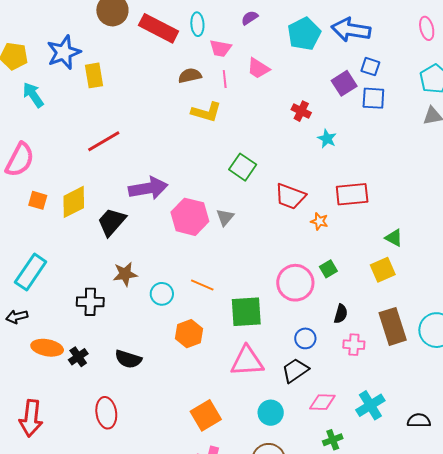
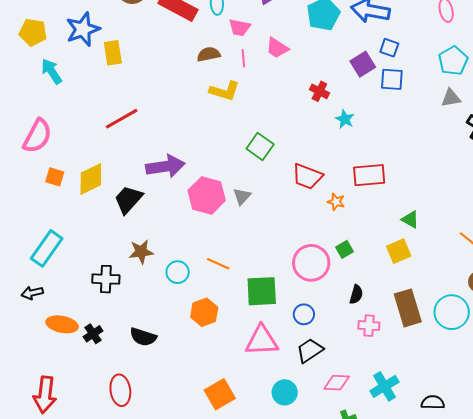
blue circle: (305, 338) -> (304, 314), moved

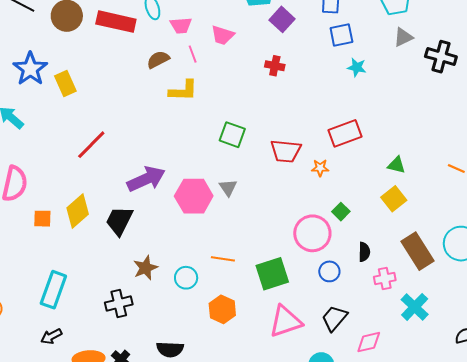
purple square: (363, 64) -> (282, 19), moved
cyan star: (345, 119) -> (357, 67), moved
blue circle: (304, 314) -> (329, 271), moved
cyan cross: (385, 386) -> (415, 307), moved

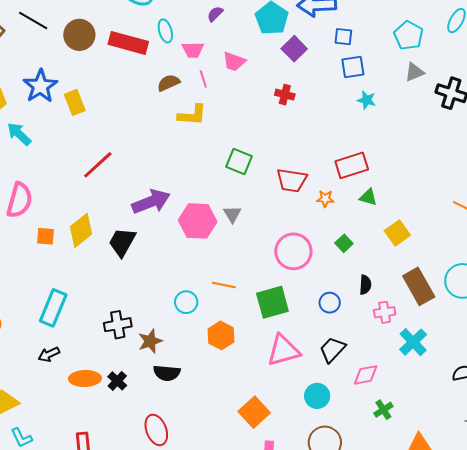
green triangle: (396, 165) -> (368, 197), moved
pink circle: (312, 233) -> (293, 251), moved
brown star: (145, 268) -> (150, 341), moved

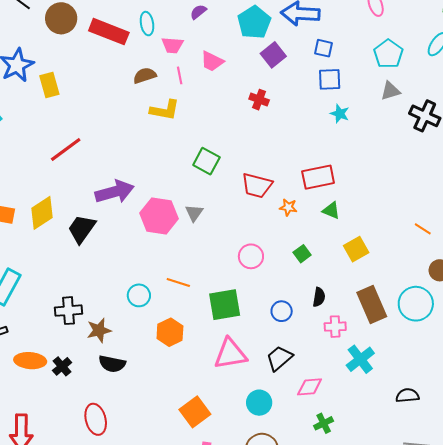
pink circle: (293, 251) -> (251, 256), size x0.7

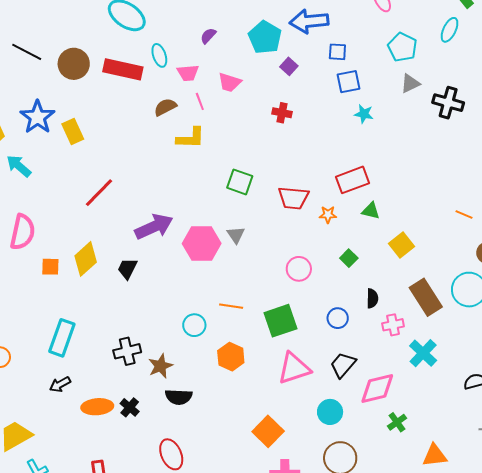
purple square: (273, 55) -> (289, 66), size x0.7
black trapezoid: (82, 229) -> (127, 269), size x0.7
pink diamond: (310, 387) -> (377, 389), size x1.4

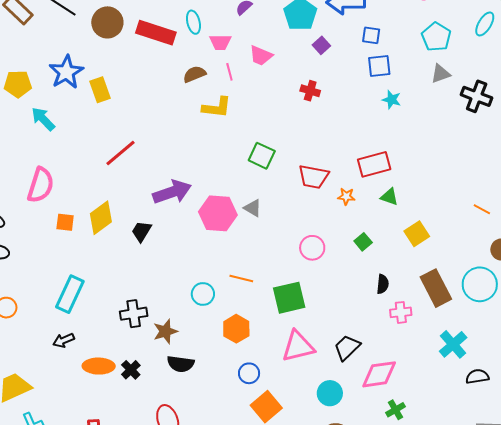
gray triangle: (236, 235) -> (253, 208), turned -30
blue circle: (338, 318) -> (249, 373), moved
cyan cross: (423, 353) -> (453, 344), moved

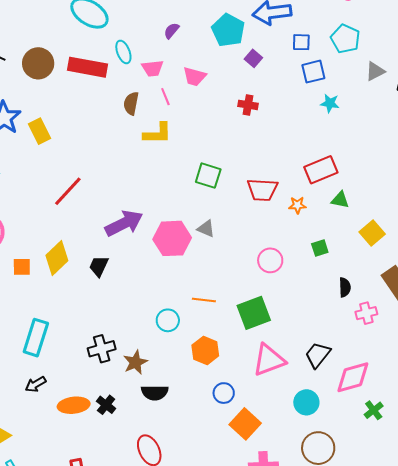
cyan pentagon: (436, 37) -> (345, 39), moved
brown semicircle: (194, 74) -> (131, 103), turned -50
green square: (363, 242) -> (320, 248), turned 30

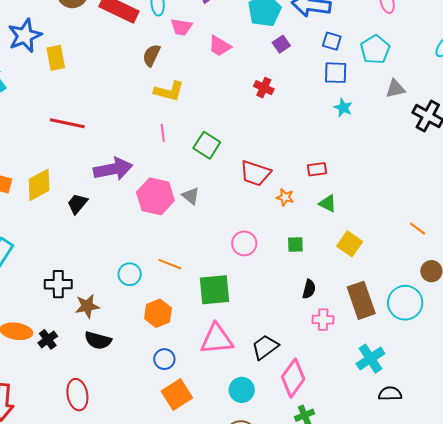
pink line: (165, 97) -> (163, 133), moved
red rectangle: (321, 170) -> (317, 169), size x0.6
red line: (68, 191) -> (67, 123), turned 44
yellow square: (372, 233) -> (350, 244), turned -30
pink diamond: (353, 377) -> (293, 378), turned -54

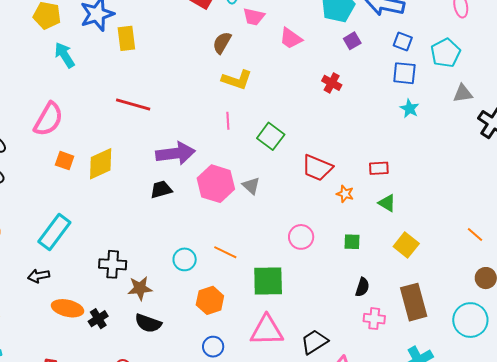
black trapezoid: (77, 204) -> (161, 189), moved, turned 30
cyan circle: (405, 303) -> (470, 320), moved

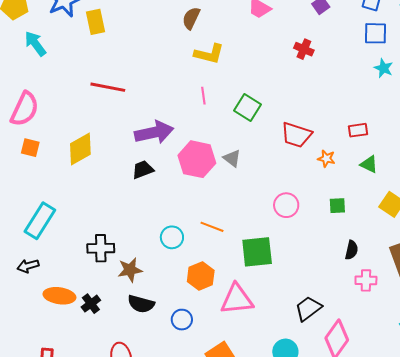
orange square: (65, 161) -> (30, 148), moved
pink triangle: (267, 330) -> (237, 299), moved
blue circle: (213, 347) -> (182, 320), moved

